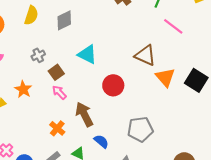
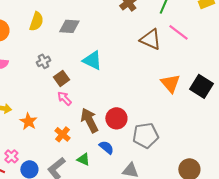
gray diamond: (64, 20) -> (69, 26), turned 30
brown triangle: (145, 55) -> (150, 39), moved
red circle: (113, 85) -> (116, 118), moved
orange star: (23, 89) -> (28, 121), moved

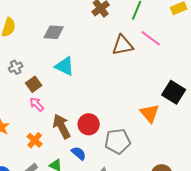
gray diamond: (69, 26) -> (54, 32), moved
brown triangle: (150, 39) -> (123, 45), turned -35
orange triangle: (170, 83) -> (150, 113), moved

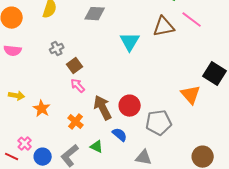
cyan triangle: (65, 66) -> (130, 42), moved, turned 35

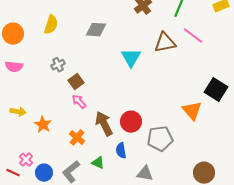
blue semicircle: (120, 135) -> (121, 151), turned -140

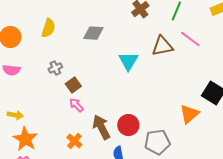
orange triangle: (192, 111) -> (189, 114), turned 30
orange star: (43, 125) -> (25, 139), moved, size x1.4

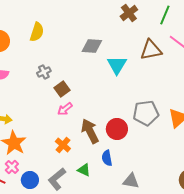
gray diamond: (93, 33) -> (92, 46), moved
pink arrow: (76, 105) -> (65, 109), turned -84
gray pentagon: (157, 142) -> (146, 113), moved

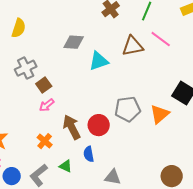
cyan triangle: (117, 65) -> (99, 61), turned 40
gray cross: (44, 72) -> (26, 68), size x1.5

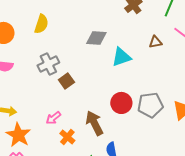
brown triangle: (133, 46) -> (155, 42), size x0.6
pink arrow: (47, 105) -> (53, 118), moved
red circle: (99, 125) -> (121, 103), moved

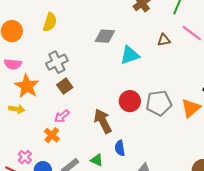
brown square: (66, 81) -> (65, 86), moved
orange star: (18, 135) -> (27, 86), moved
orange cross: (67, 137) -> (52, 135), moved

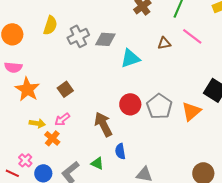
gray cross: (57, 62) -> (78, 36), moved
gray pentagon: (159, 103) -> (159, 106), turned -30
yellow arrow: (17, 109) -> (37, 123), moved

